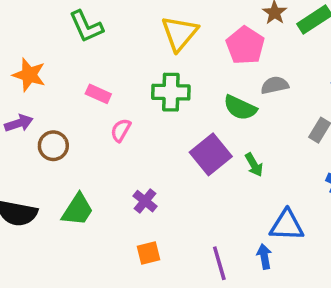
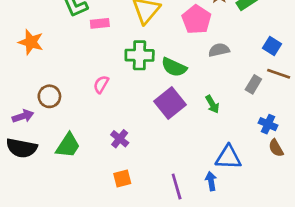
pink rectangle: (98, 94) -> (100, 23), moved, turned -30
green semicircle: (240, 108) -> (174, 67), moved
purple arrow: (19, 123) -> (23, 116), moved
green arrow: (254, 165) -> (212, 104), moved

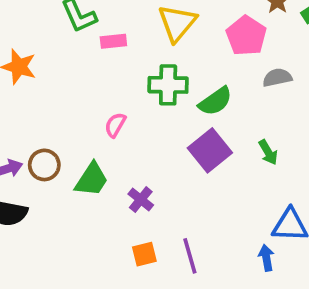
green semicircle: (174, 67) -> (215, 101), turned -60
brown circle: (49, 96) -> (44, 165), moved
green trapezoid: (68, 145) -> (92, 180), moved
purple line: (177, 186) -> (190, 256), moved

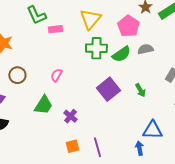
green cross: (168, 85) -> (96, 48), moved
green semicircle: (215, 101) -> (121, 54), moved
brown circle: (44, 165) -> (17, 75), moved

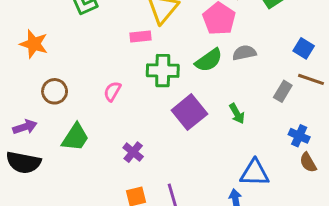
pink rectangle: (55, 29) -> (141, 36), moved
green cross: (96, 48) -> (163, 71), moved
green trapezoid: (43, 105) -> (75, 137), moved

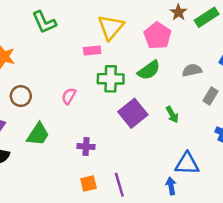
gray semicircle: (244, 53) -> (192, 70), moved
purple cross: (133, 152) -> (86, 147), turned -35

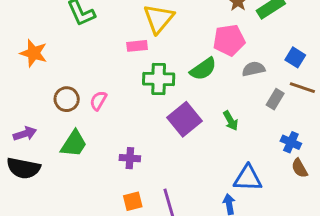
pink pentagon: (157, 36) -> (229, 40), moved, turned 30
brown circle: (21, 96) -> (67, 99), moved
pink semicircle: (69, 96) -> (98, 101), moved

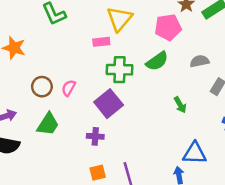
pink pentagon: (229, 40) -> (168, 27), moved
purple square: (185, 119) -> (109, 104), moved

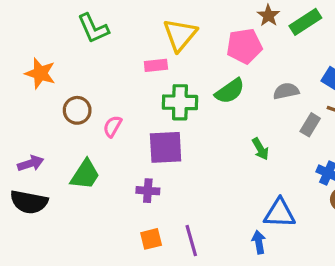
brown circle: (42, 87) -> (77, 110), moved
purple square: (109, 104) -> (166, 147), turned 36

